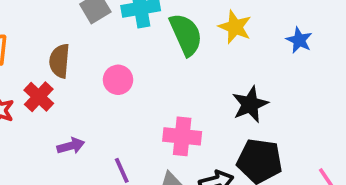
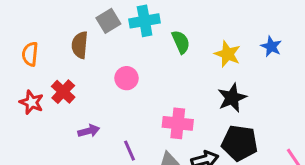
yellow star: (235, 27) -> (227, 54), moved
green semicircle: (186, 34) -> (181, 42), size x0.7
brown semicircle: (59, 61) -> (80, 45), moved

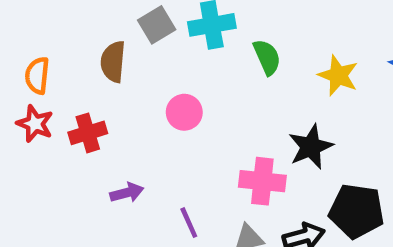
red cross: (63, 92) -> (88, 133), turned 30
black star: (232, 98) -> (311, 147), moved
red star: (32, 102) -> (35, 124), moved

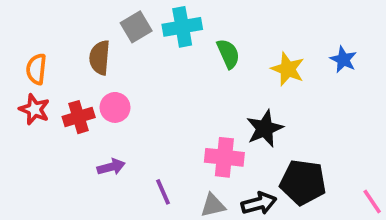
pink circle: (184, 112) -> (115, 107), moved

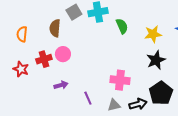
yellow star: (288, 69) -> (153, 34), turned -30
red star: (34, 109) -> (21, 69), moved
black star: (265, 129) -> (156, 60), moved
black pentagon: (303, 182) -> (161, 93), turned 30

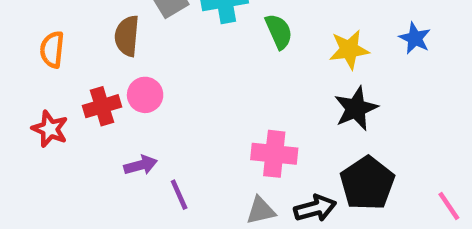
purple line: (88, 98) -> (179, 195), moved

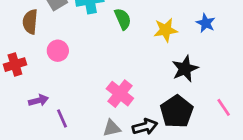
pink circle: (145, 95) -> (58, 51), moved
black star: (356, 108) -> (185, 69), moved
pink cross: (274, 154) -> (120, 94), turned 32
pink line: (449, 206) -> (224, 107), moved

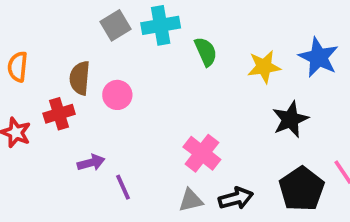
brown semicircle: (30, 22) -> (80, 78), moved
blue star: (206, 23) -> (319, 57), size x1.5
black pentagon: (177, 112) -> (302, 189), moved

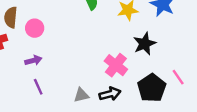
pink cross: (202, 153) -> (116, 65), moved
purple arrow: (91, 163) -> (33, 60), moved

